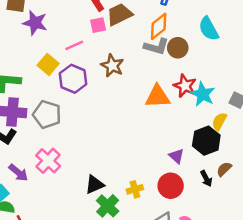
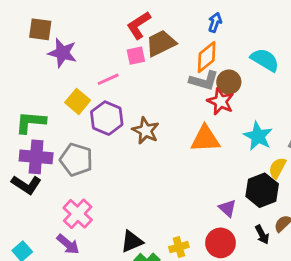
cyan semicircle: (209, 29) -> (265, 60), turned 150
brown star: (112, 66) -> (146, 131), moved
red star: (185, 86) -> (220, 101), moved
purple arrow: (18, 173) -> (68, 244), moved

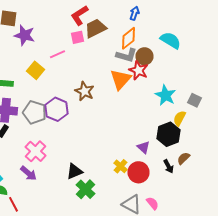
purple hexagon: (107, 118) -> (56, 109), moved
orange triangle: (205, 139) -> (120, 79), moved, turned -45
yellow cross: (179, 247) -> (120, 166), moved, turned -32

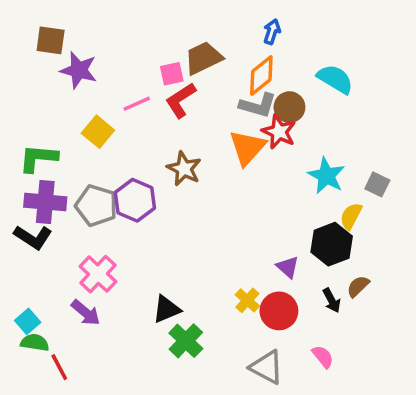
red L-shape: (80, 15) -> (181, 100), moved
pink semicircle: (152, 203) -> (323, 357), moved

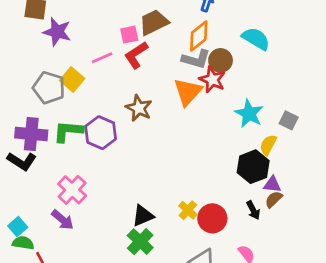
green L-shape: (38, 158) -> (68, 131), moved
gray pentagon: (96, 206) -> (49, 88), moved
purple triangle: (288, 267) -> (272, 184), moved, turned -36
black triangle: (167, 309) -> (143, 216), moved

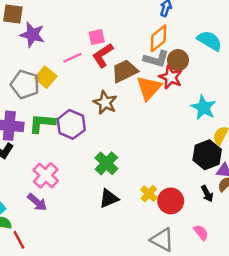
brown trapezoid: (154, 22) -> (125, 71), moved
green cross: (140, 242) -> (106, 163), moved

